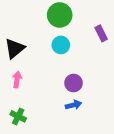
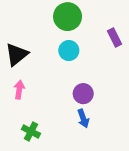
blue arrow: (73, 105) -> (83, 118), turned 84
green cross: (18, 116) -> (31, 131), moved

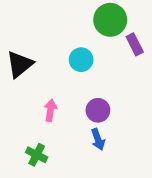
green circle: (68, 17) -> (110, 20), moved
pink arrow: (19, 90) -> (50, 110), moved

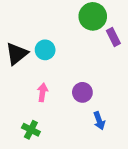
cyan circle: (81, 60) -> (45, 50), moved
blue arrow: (98, 139) -> (99, 121), moved

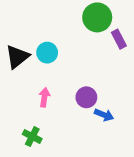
blue arrow: (99, 121) -> (104, 115), moved, turned -48

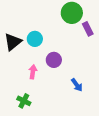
purple circle: (86, 97) -> (54, 60), moved
blue arrow: (104, 115) -> (77, 85), turned 32

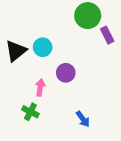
blue arrow: (77, 85) -> (83, 119), moved
green cross: (24, 101) -> (30, 112), moved

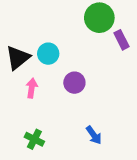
pink arrow: (40, 87) -> (32, 88), moved
green cross: (30, 112) -> (34, 139), moved

